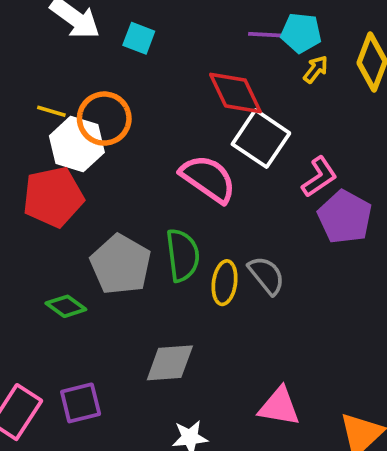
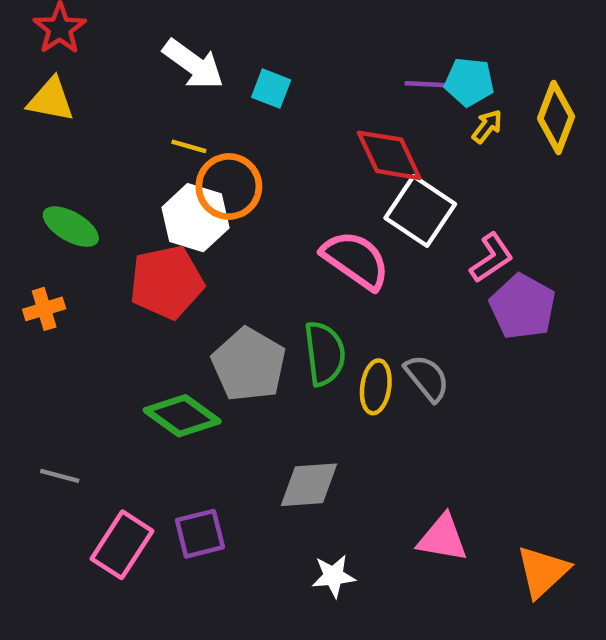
yellow line: (51, 111) -> (189, 146), moved
green diamond: (66, 306) -> (182, 416), size x1.5

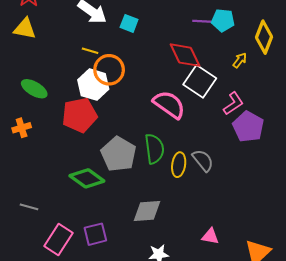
yellow arrow: (487, 126) -> (240, 60), moved
pink triangle: (443, 538) -> (210, 236), size x0.7

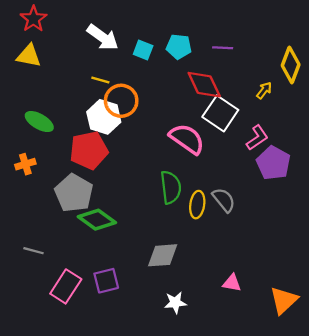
cyan pentagon: (223, 20) -> (179, 47), moved
gray pentagon: (119, 154) -> (74, 193), moved

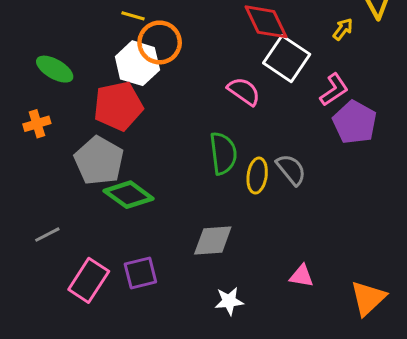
pink semicircle: (187, 139) -> (244, 91), size x0.7
gray line: (33, 251) -> (47, 235), turned -42

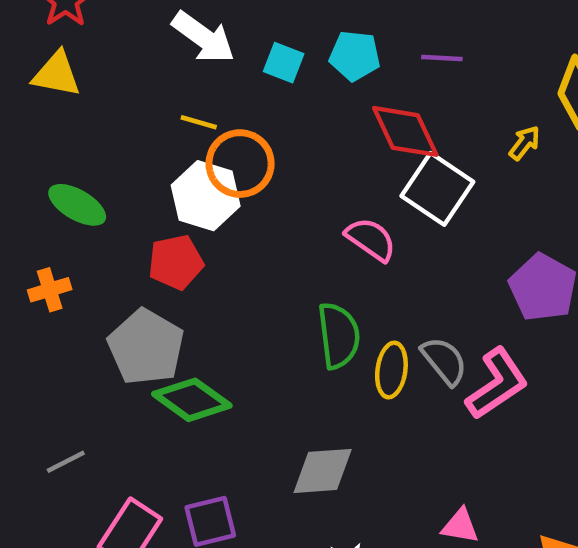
pink L-shape: (334, 90) -> (497, 384), moved, size x1.4
red pentagon: (118, 106) -> (176, 262), size x0.7

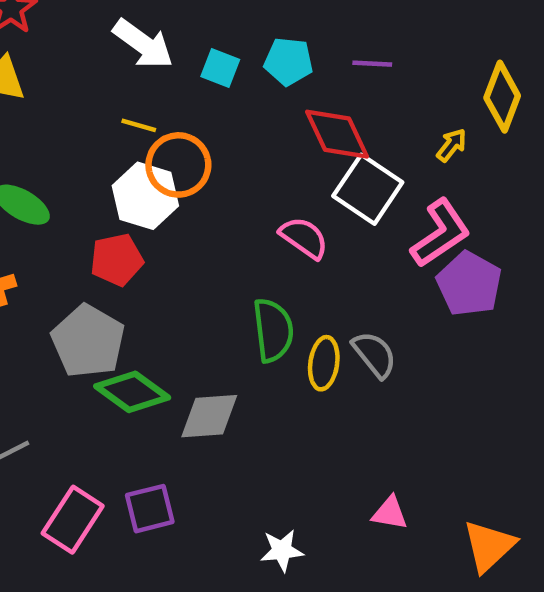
pink L-shape: (497, 384) -> (441, 233), moved
gray diamond: (323, 471) -> (209, 416), moved

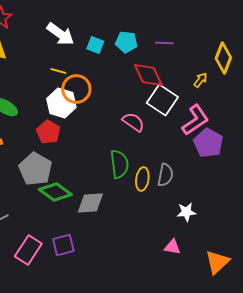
red pentagon: (117, 260) -> (48, 132), turned -30
gray semicircle: (374, 354) -> (165, 175), turned 50
white star: (282, 550) -> (186, 212), moved

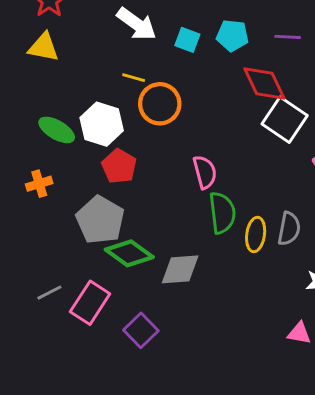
white hexagon: (61, 103) -> (102, 124), moved
pink semicircle: (133, 122) -> (205, 172), moved, turned 40
purple square: (63, 245) -> (141, 330), turned -30
pink rectangle: (28, 250) -> (90, 303), moved

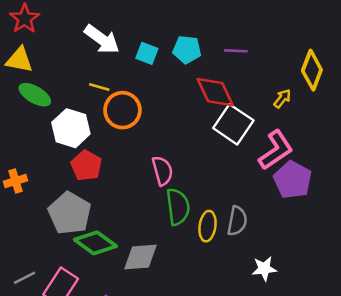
green ellipse: (57, 130) -> (35, 95), moved

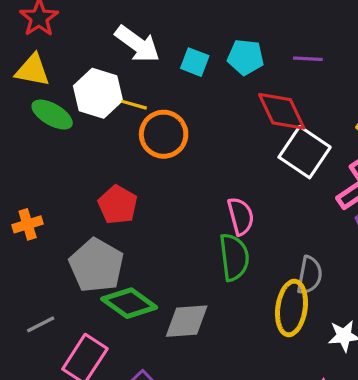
white hexagon: (71, 128) -> (98, 93), moved
pink semicircle: (162, 171) -> (241, 216), moved
yellow ellipse: (208, 226) -> (291, 308), moved, size x1.4
gray line: (25, 278) -> (41, 324), moved

